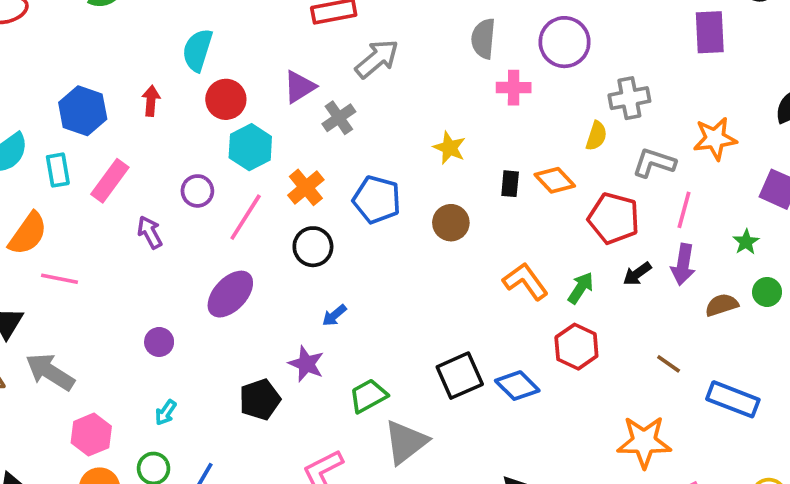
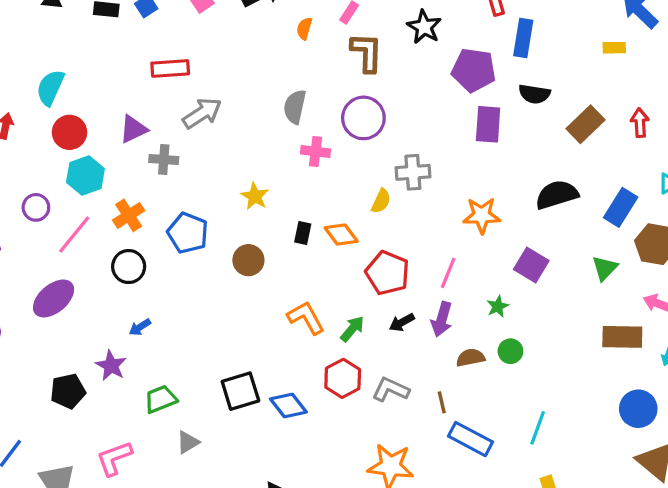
gray cross: (339, 118) -> (164, 159), turned 32
gray L-shape: (654, 163) -> (391, 390), moved
brown line: (669, 364) -> (442, 402), moved, turned 35
gray triangle: (406, 442) -> (188, 442), size x0.6

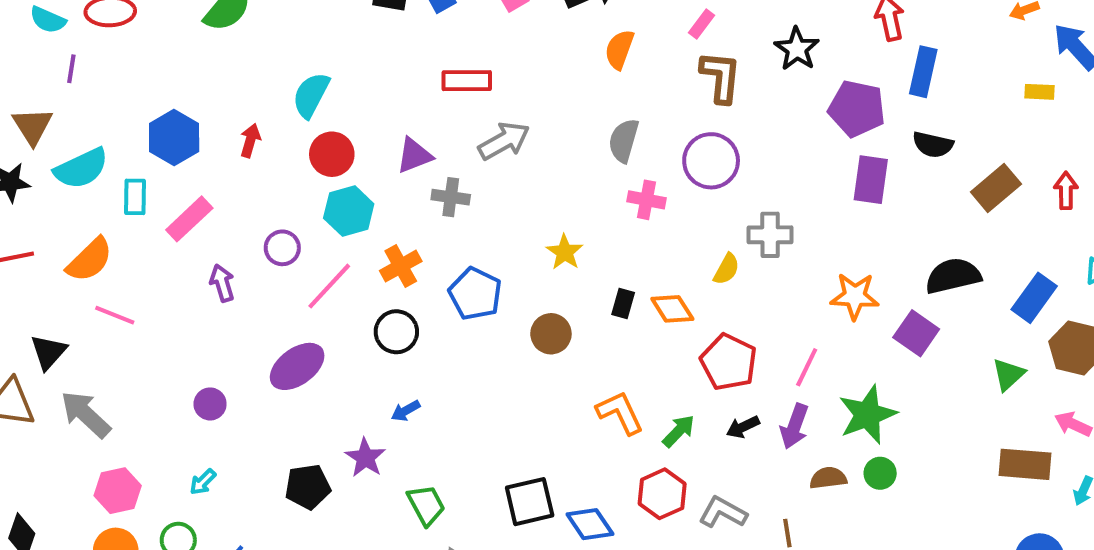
orange semicircle: (304, 28) -> (619, 49), moved, size x1.4
purple square: (531, 265) -> (916, 333), moved
green star: (498, 306) -> (867, 415), size x2.0
green trapezoid: (161, 399) -> (426, 505), turned 80

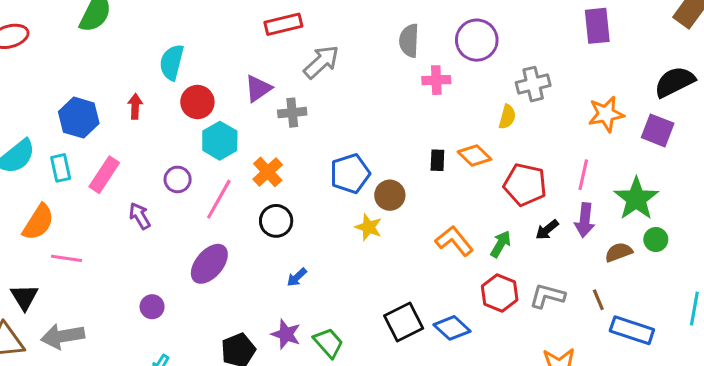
yellow star: (565, 252) -> (369, 227), moved
blue pentagon: (475, 294) -> (350, 174), moved, turned -30
gray arrow: (86, 414) -> (63, 336), turned -39
purple star: (365, 458) -> (286, 334), moved

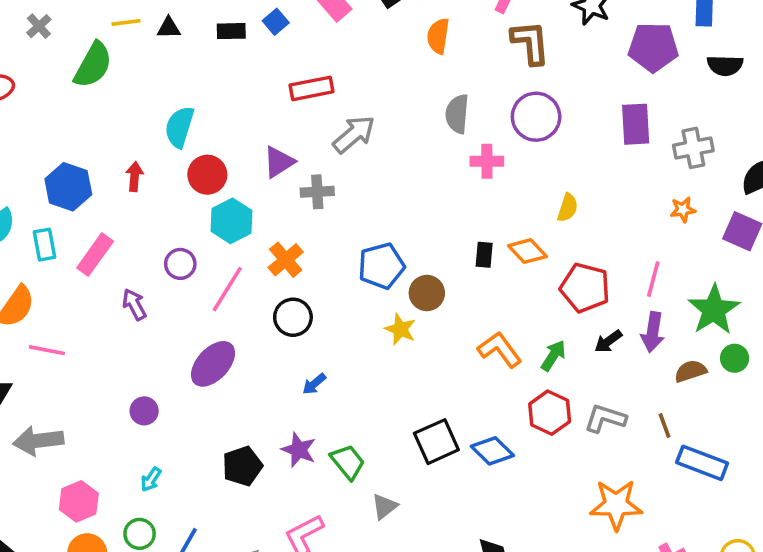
purple rectangle: (597, 26) -> (636, 124), moved
gray cross: (533, 84) -> (693, 148), moved
orange star: (606, 114) -> (683, 210), size x0.6

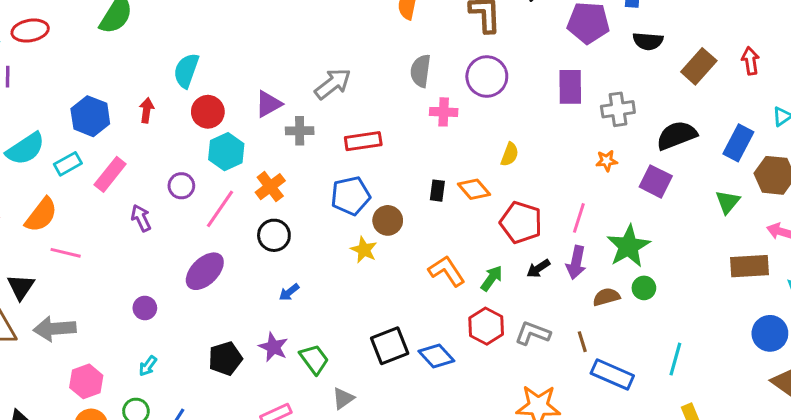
red rectangle: (312, 88) -> (363, 141), moved
cyan rectangle: (45, 245) -> (68, 164), turned 68

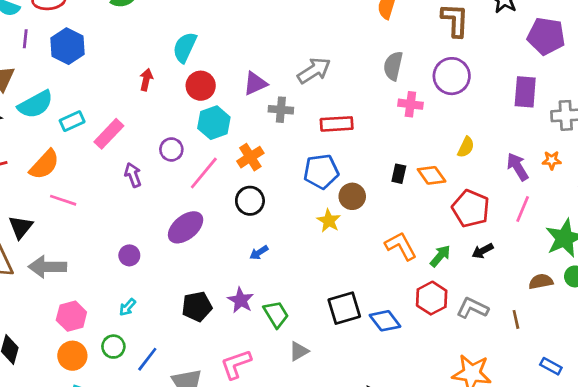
blue hexagon: (90, 116) -> (67, 46), moved
purple arrow: (576, 263) -> (518, 167), moved, turned 132
blue rectangle: (612, 375) -> (551, 366), moved, size x0.6

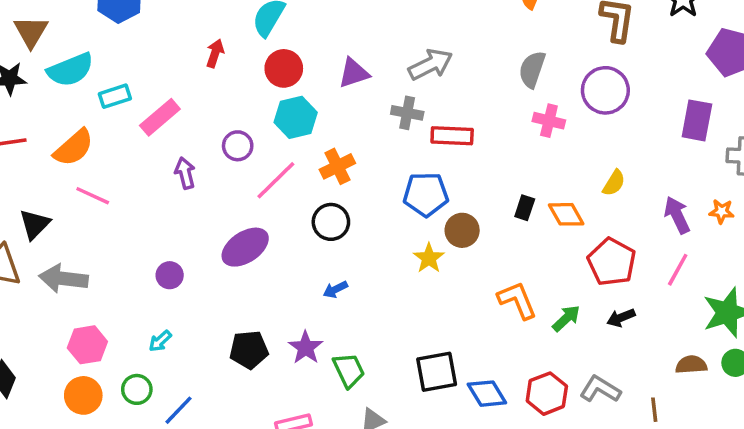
gray cross: (281, 110) -> (407, 113), moved
red hexagon: (432, 298) -> (547, 394), moved

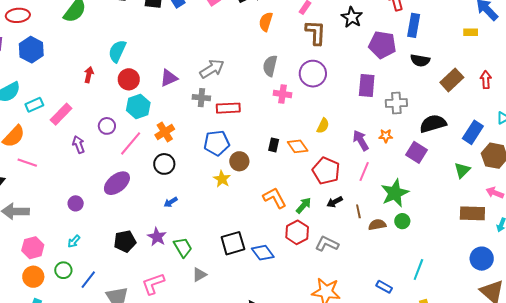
red hexagon: (547, 394) -> (297, 232), moved
brown line: (654, 410) -> (358, 211), moved

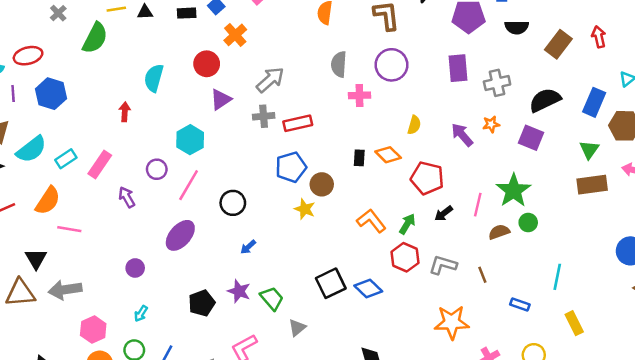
red circle: (129, 79) -> (207, 64), moved
orange cross: (165, 132) -> (235, 35), moved
pink line: (364, 171) -> (478, 205), moved
brown line: (358, 211) -> (482, 275), moved
brown rectangle: (472, 213) -> (592, 185), moved

